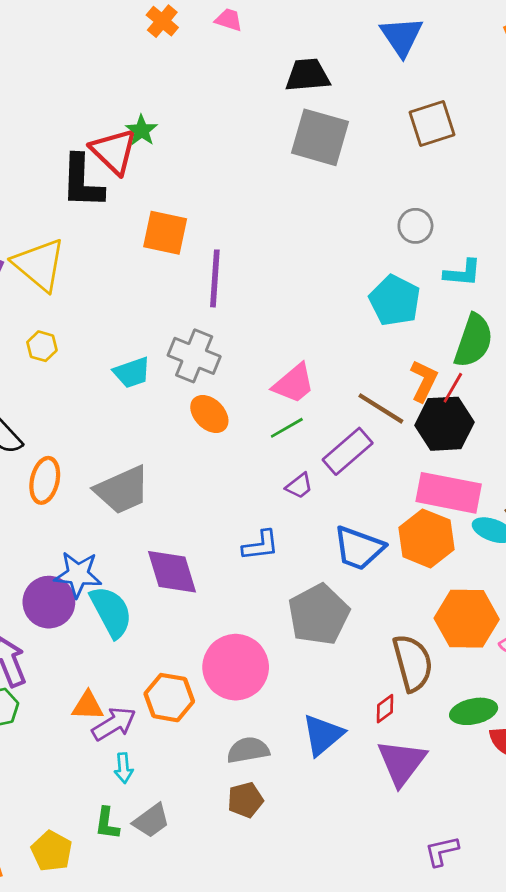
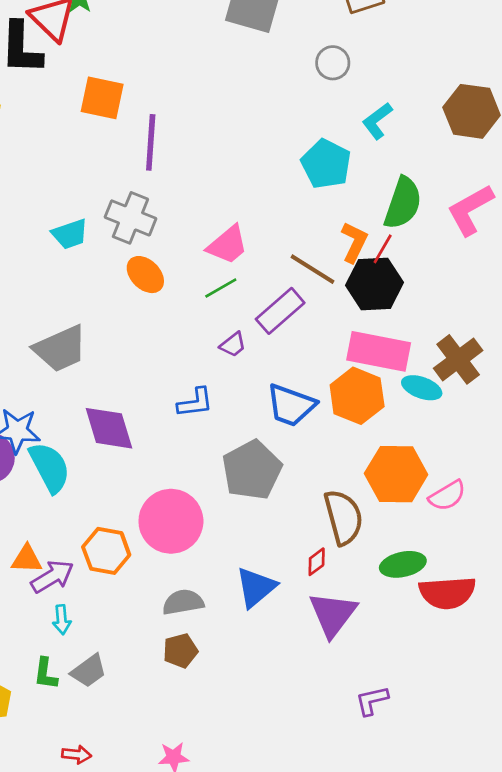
gray circle: (415, 226) -> (333, 63), moved
cyan L-shape: (462, 273) -> (377, 121), moved, turned 138

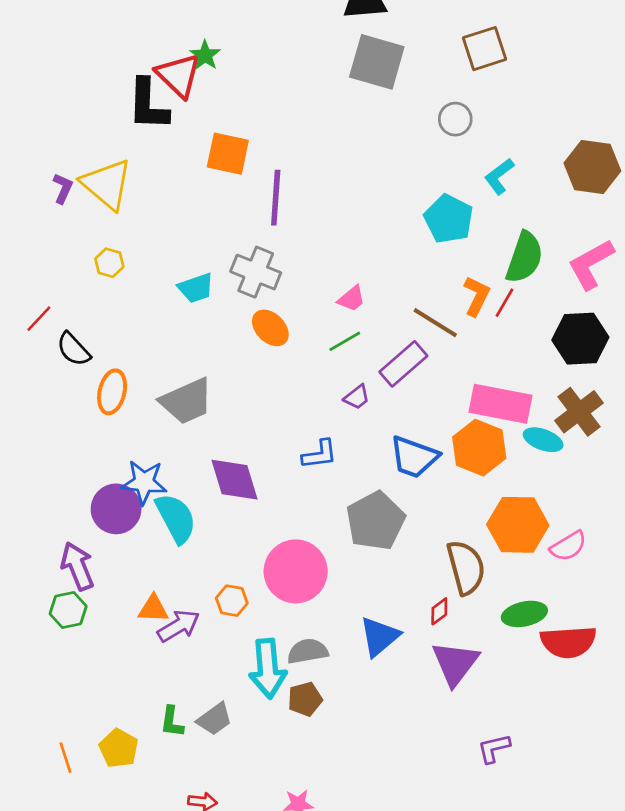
pink trapezoid: (228, 245) -> (352, 299), size x0.7
black hexagon: (375, 284) -> (580, 339), moved
orange hexagon: (106, 551) -> (232, 601), size x0.7
cyan arrow: (62, 620) -> (268, 669), moved, size x2.0

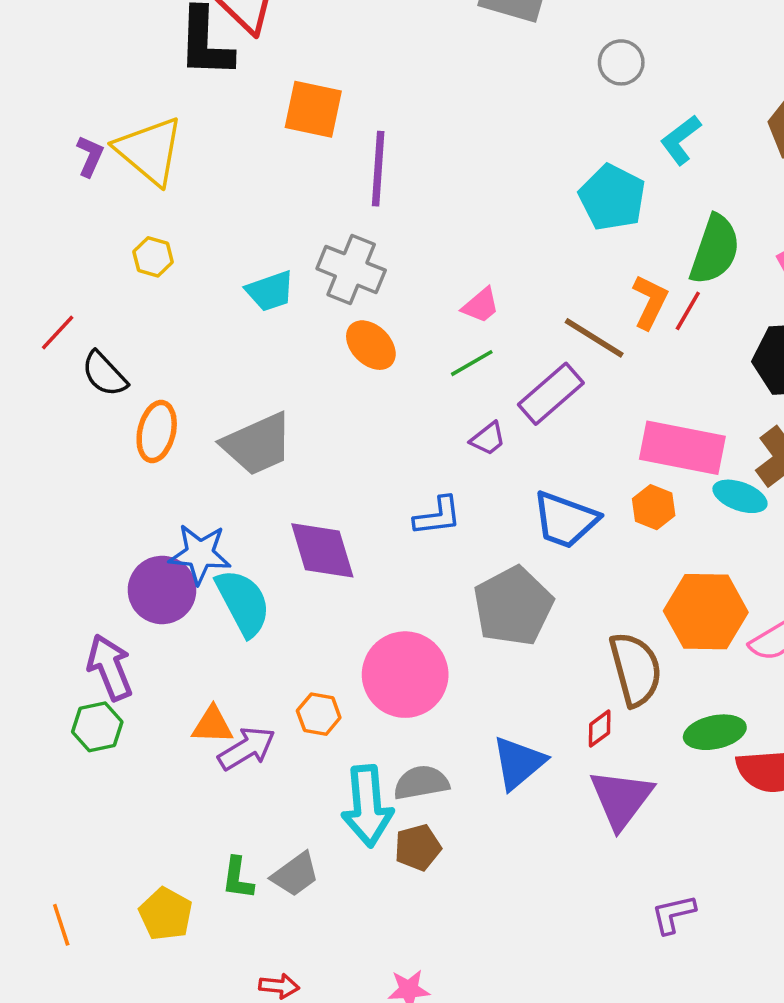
orange hexagon: (479, 448) -> (654, 507), size x0.6
orange line: (65, 758) -> (61, 925), moved

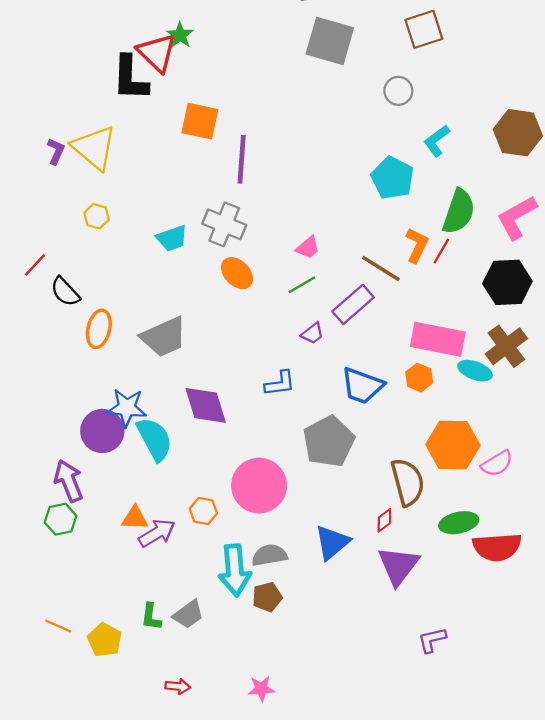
orange line: (61, 925) -> (58, 626), moved, turned -48

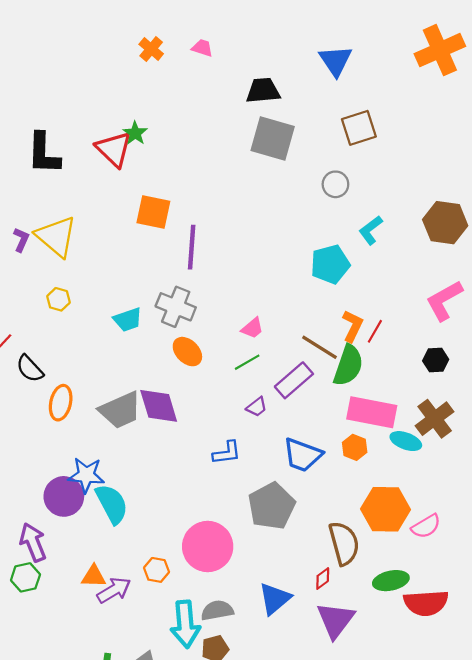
black L-shape: (130, 78) -> (44, 153), moved
cyan pentagon: (393, 178) -> (330, 264), turned 30
green semicircle: (459, 212) -> (348, 365), moved
black hexagon: (507, 282) -> (436, 360), size x0.6
purple diamond: (206, 405) -> (159, 406), moved

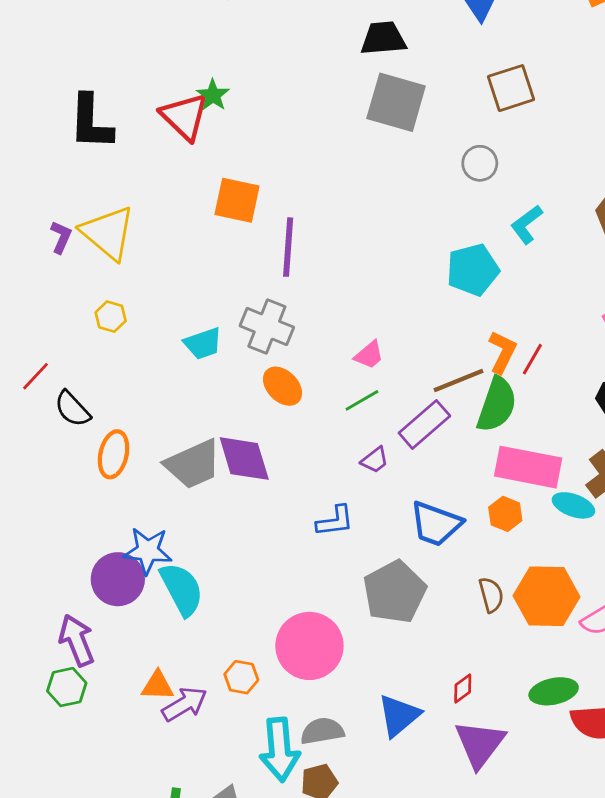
brown line: (319, 347) -> (458, 380), turned -54
brown semicircle: (344, 543) -> (491, 595), moved, size x0.6

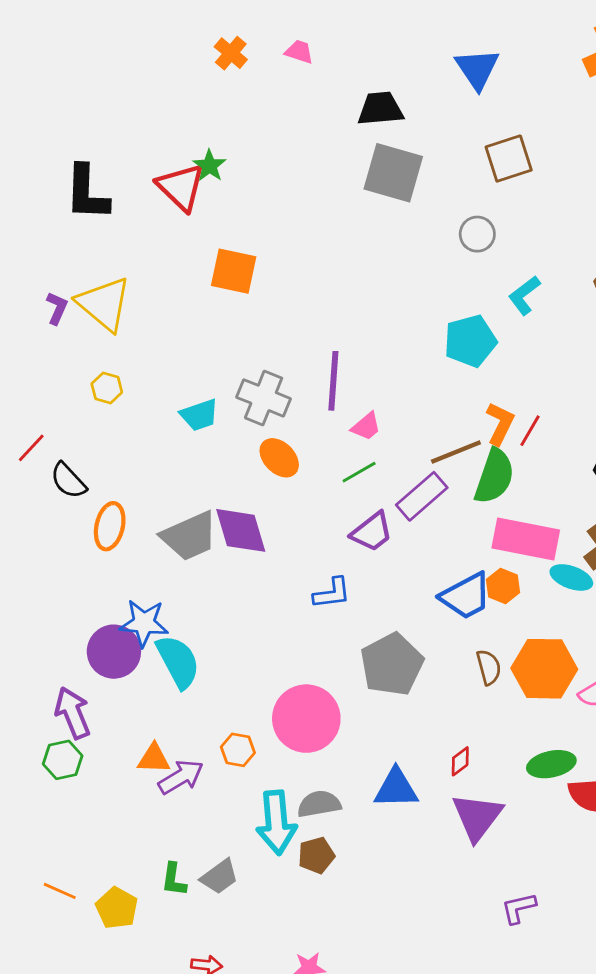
purple line: (288, 247) -> (333, 381), moved
purple trapezoid: (375, 460) -> (372, 532), size x1.5
blue trapezoid: (436, 524) -> (466, 596), moved, turned -48
blue triangle: (399, 715) -> (396, 788), turned 39

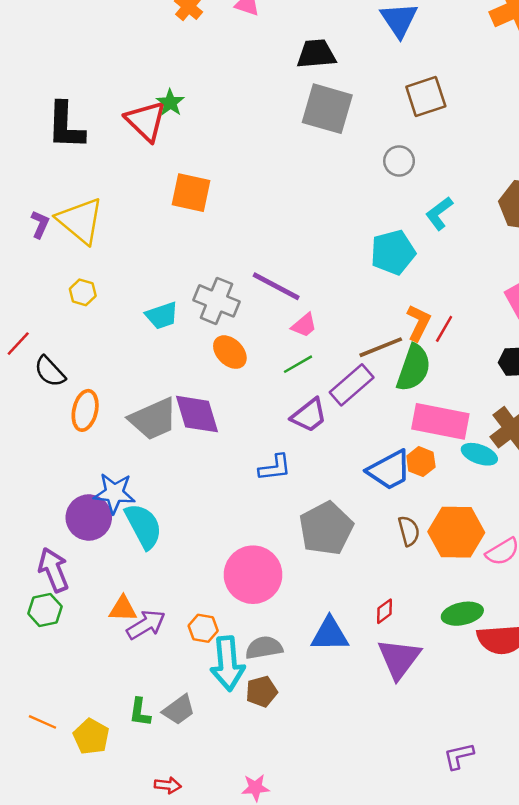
purple line: (333, 381) -> (276, 286), turned -66
orange hexagon: (238, 750) -> (203, 628), moved
purple L-shape: (519, 908) -> (459, 756), moved

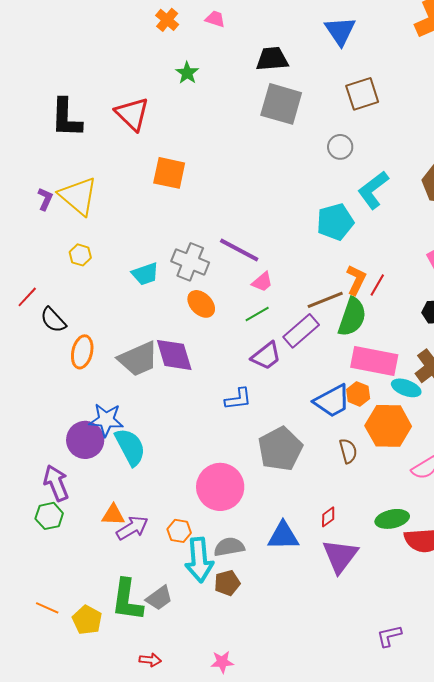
green star: (170, 103) -> (187, 73), moved
cyan L-shape: (439, 213) -> (373, 190), size x1.4
orange hexagon: (456, 532) -> (388, 426), moved
green L-shape: (140, 712) -> (127, 600), size x1.8

